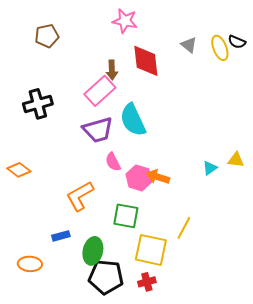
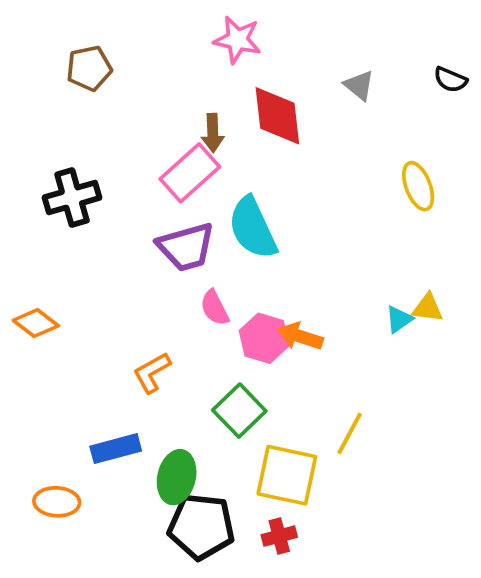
yellow ellipse: (220, 48) -> (418, 186), moved
yellow triangle: (236, 160) -> (428, 308), moved
orange L-shape: (80, 196) -> (152, 373), size x0.7
green square: (126, 216) -> (239, 411), turned 36
blue rectangle: (61, 236) -> (116, 449), size x1.4

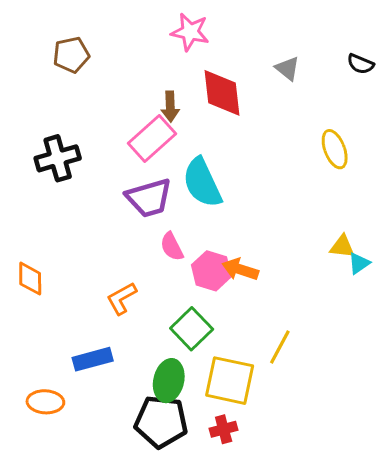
cyan triangle: (399, 319) -> (359, 263), moved
orange diamond: (36, 323) -> (30, 279), moved, turned 52
green ellipse: (177, 477) -> (169, 381), moved

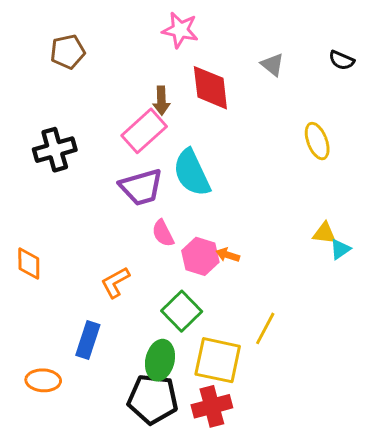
orange arrow: (240, 269) -> (228, 255), size x0.7
blue rectangle: (93, 359) -> (88, 340), turned -57
red cross: (224, 429) -> (212, 406), size x1.5

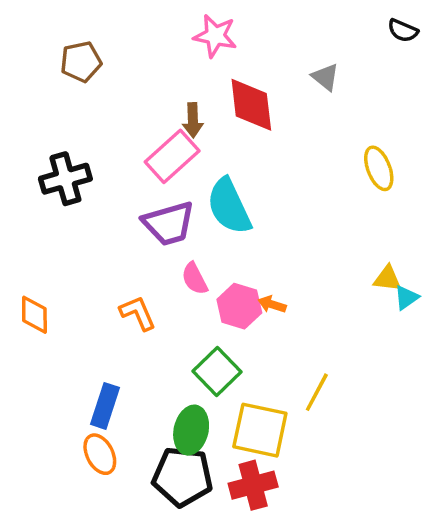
black semicircle: (342, 60) -> (403, 31), moved
orange L-shape: (115, 282) -> (138, 313), moved, turned 96
orange ellipse: (43, 380) -> (100, 454), moved, turned 60

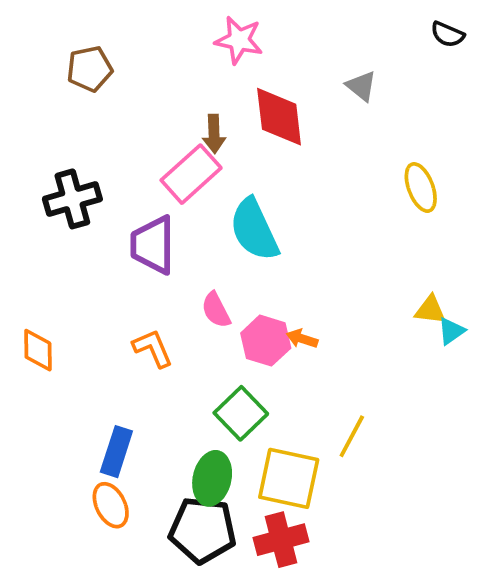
purple trapezoid: (169, 223) -> (153, 245), moved, turned 106

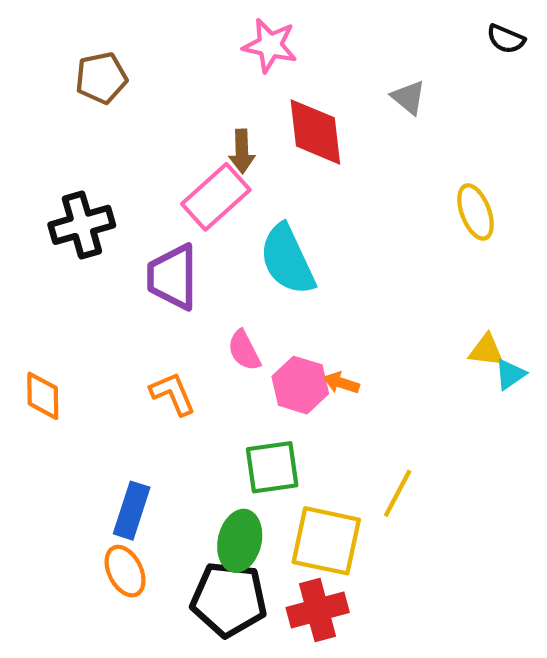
green square: (241, 413) -> (272, 467), turned 36

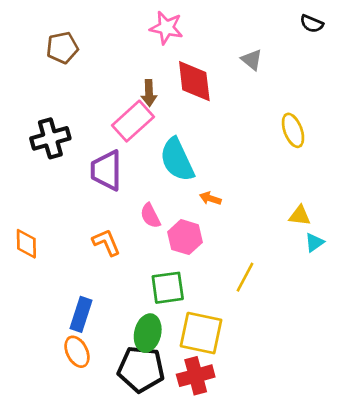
cyan triangle: (510, 374) -> (314, 242), moved
orange arrow: (341, 383) -> (210, 198), moved
yellow line: (398, 493) -> (245, 277), moved

